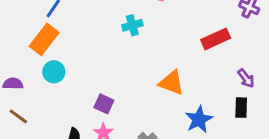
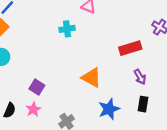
purple arrow: (246, 78) -> (140, 77), moved

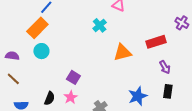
cyan cross: (67, 29) -> (100, 25), turned -32
orange triangle: (91, 78) -> (123, 52), moved, turned -42

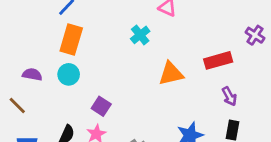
orange rectangle: (37, 28) -> (71, 40), moved, turned -30
cyan circle: (41, 51) -> (69, 74), moved
purple semicircle: (12, 56) -> (32, 74), moved

